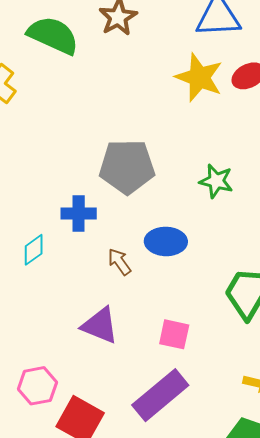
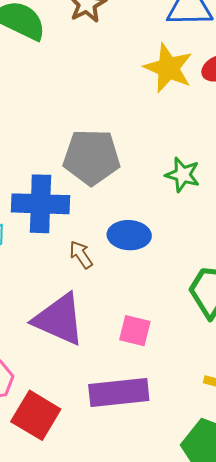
blue cross: (79, 213) -> (41, 204), size x1.6
purple triangle: (100, 326) -> (59, 319), size x1.4
purple rectangle: (160, 395) -> (119, 393), turned 32

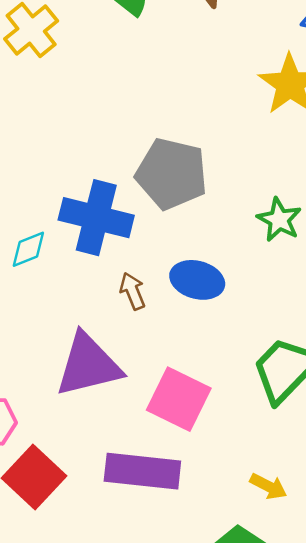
purple triangle: (59, 319) -> (88, 365), turned -50
pink square: (135, 331) -> (179, 399), size x1.5

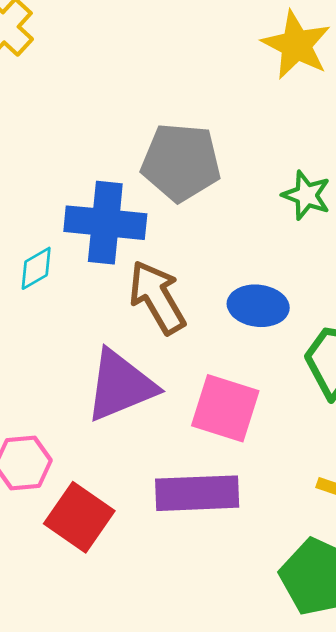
blue ellipse: (197, 280) -> (258, 306), moved
brown arrow: (133, 291) -> (157, 297), size x1.8

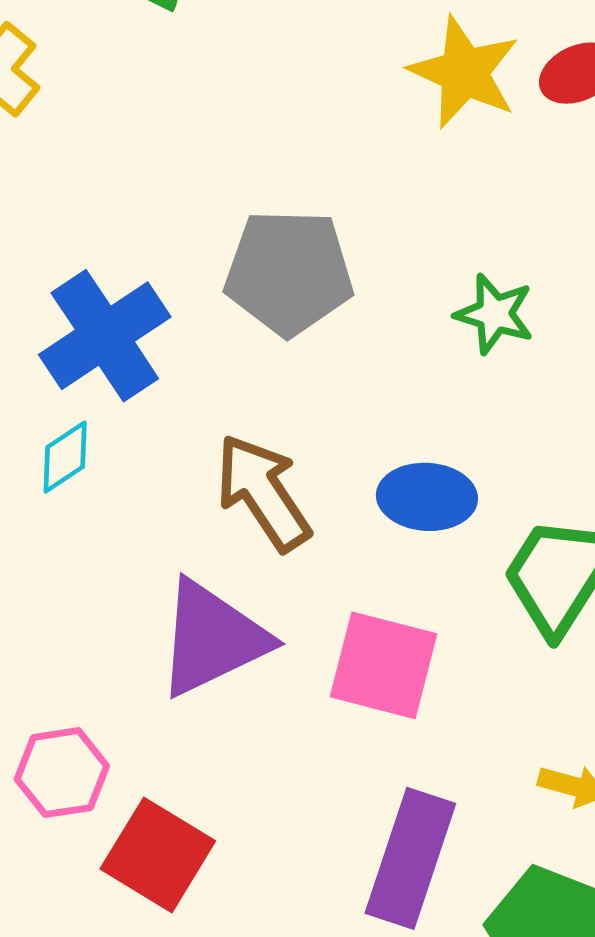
blue cross: (105, 223) -> (105, 336), moved, turned -36
purple rectangle: (197, 493) -> (410, 858), moved, turned -66

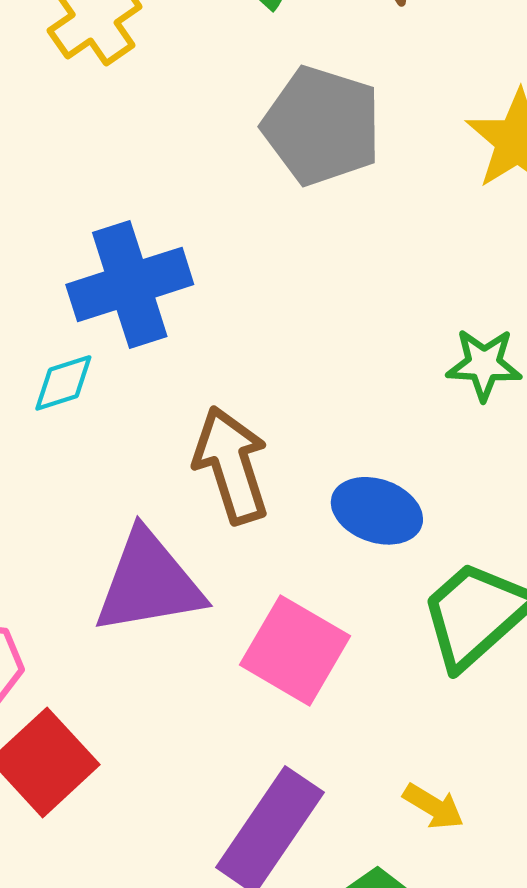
gray pentagon: (289, 272) -> (322, 126), moved
green star: (495, 314) -> (484, 364), turned -30

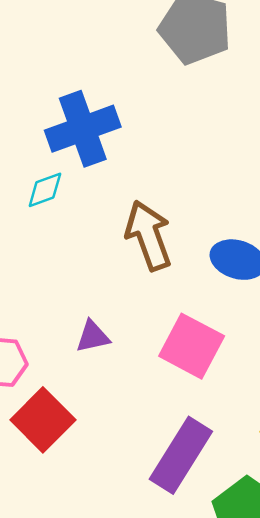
purple triangle: (149, 583) -> (93, 337), moved, size x0.5

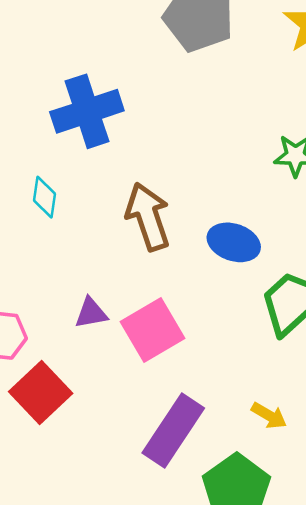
cyan diamond: (45, 190) -> (45, 197), moved, turned -63
pink square: (192, 346) -> (153, 330), moved, turned 30

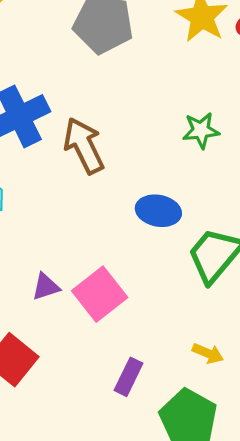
brown arrow: (148, 217) -> (84, 146), moved
purple rectangle: (173, 431) -> (128, 377), size x0.6

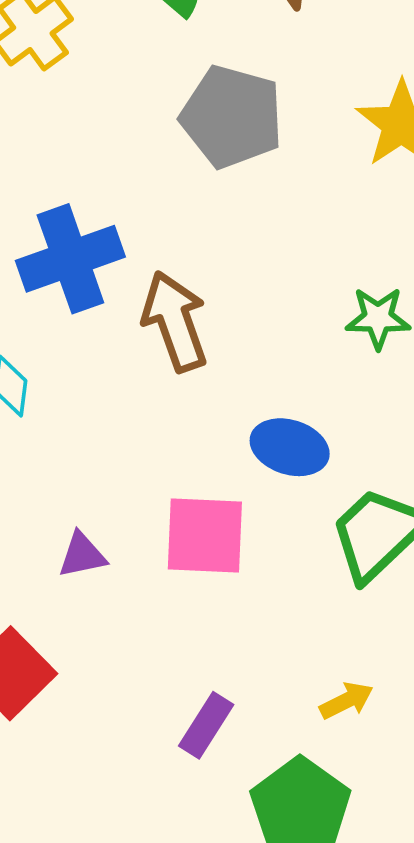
pink square: (100, 294) -> (205, 536), moved, turned 34
yellow arrow: (208, 353) -> (346, 701), turned -56

